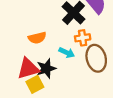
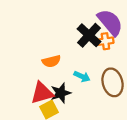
orange cross: (83, 38) -> (105, 41), moved

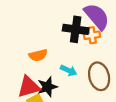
black cross: (89, 35) -> (76, 29), turned -35

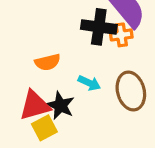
black star: (47, 87) -> (60, 105), turned -30

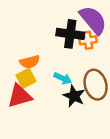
black star: (60, 105) -> (74, 96), moved
yellow square: (44, 128) -> (26, 78), moved

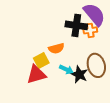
orange semicircle: (30, 62) -> (56, 48), moved
cyan arrow: (63, 78) -> (66, 69), moved

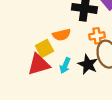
orange cross: (90, 30) -> (97, 36), moved
cyan arrow: (66, 69) -> (65, 66), moved, turned 88

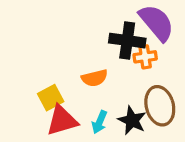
orange cross: (97, 36) -> (145, 57), moved
yellow square: (44, 48) -> (51, 98), moved

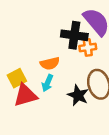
cyan arrow: (99, 122) -> (47, 83), moved

